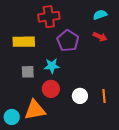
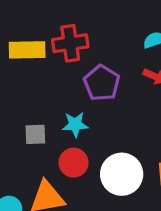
yellow rectangle: (24, 42) -> (27, 50), moved
white circle: (80, 96) -> (122, 174), size x1.6

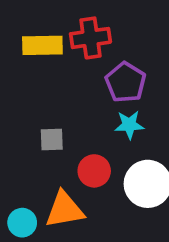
cyan star: (75, 124) -> (129, 125), moved

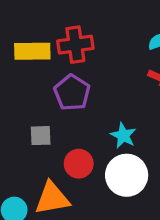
purple pentagon: (126, 82) -> (72, 93), moved
cyan star: (129, 125) -> (123, 136), moved, turned 30

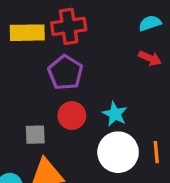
gray square: (41, 136) -> (35, 135), moved
red circle: (79, 164) -> (72, 116), moved

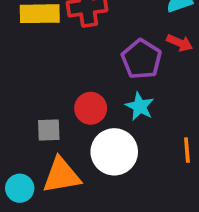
purple pentagon: (65, 73) -> (142, 59), moved
white circle: (118, 152) -> (114, 152), moved

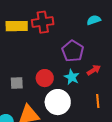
red arrow: (180, 43) -> (94, 70), moved, turned -56
gray square: (49, 130) -> (17, 83), moved

